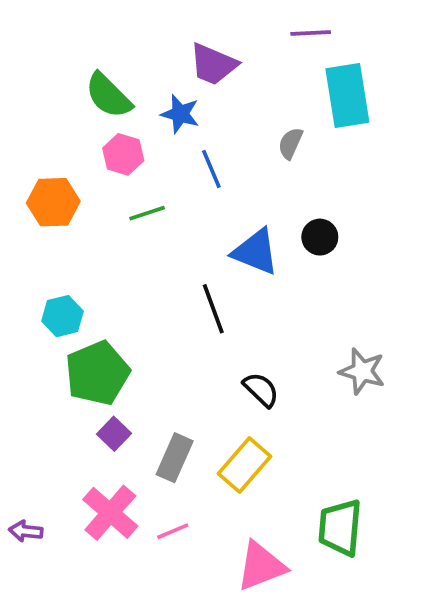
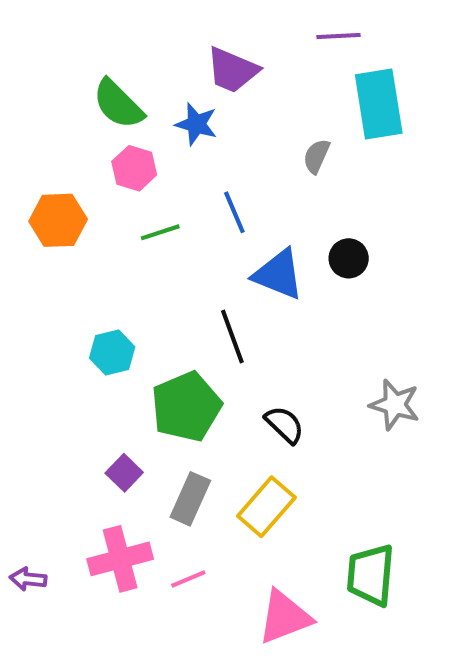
blue line: (211, 169) -> (234, 212), moved
cyan hexagon: (62, 316) -> (112, 353), moved
green pentagon: (97, 373) -> (186, 407), moved
pink cross: (110, 513) -> (120, 559), turned 34

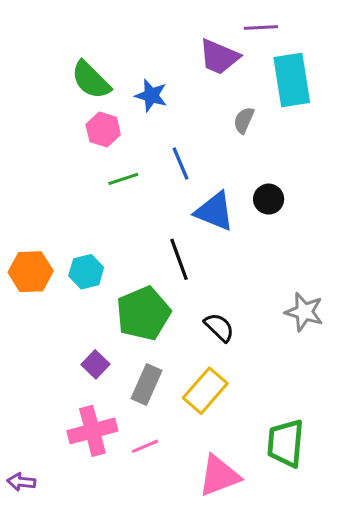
purple trapezoid: (232, 70) -> (219, 57), moved
orange hexagon: (58, 220) -> (31, 272), moved
purple arrow: (28, 579) -> (21, 482), moved

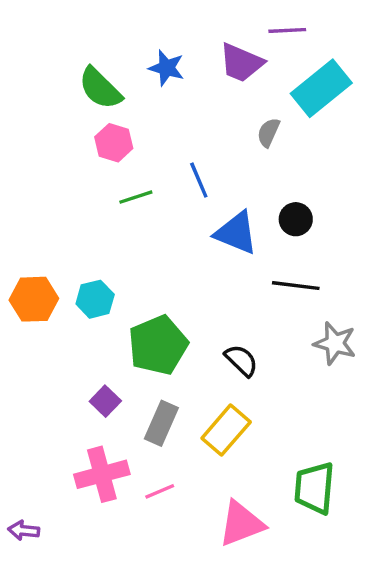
cyan rectangle: (292, 80) -> (321, 88), turned 60
blue star: (151, 95) -> (166, 68), moved
black line: (179, 259) -> (296, 286), moved, turned -63

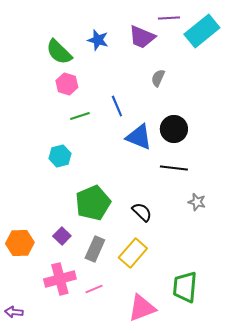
cyan rectangle: (321, 88) -> (202, 31), moved
black circle: (296, 219) -> (174, 129), size x1.4
orange hexagon: (34, 299) -> (20, 243), moved
cyan hexagon: (95, 299) -> (60, 156), moved
gray star: (335, 343) -> (197, 202), size x0.7

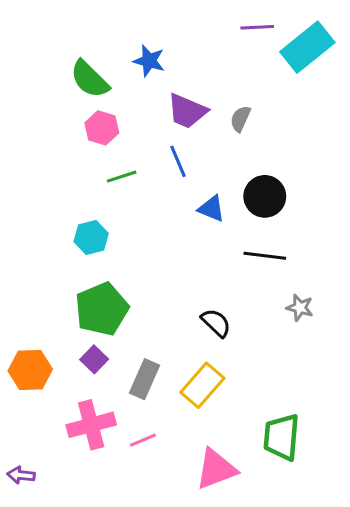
purple trapezoid: (142, 37) -> (187, 111), moved
blue triangle: (139, 137) -> (211, 209), size x0.7
green pentagon: (93, 203) -> (102, 309), moved

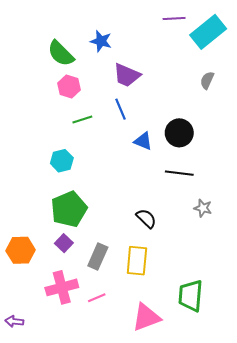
gray semicircle: (240, 119) -> (207, 80), moved
yellow rectangle: (202, 385) -> (137, 261), turned -36

